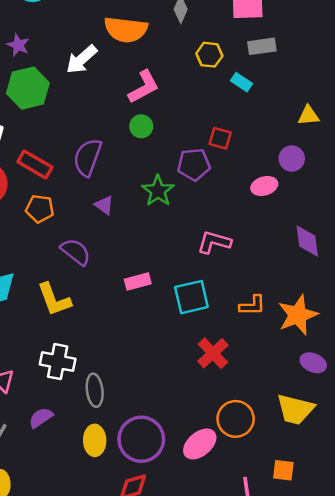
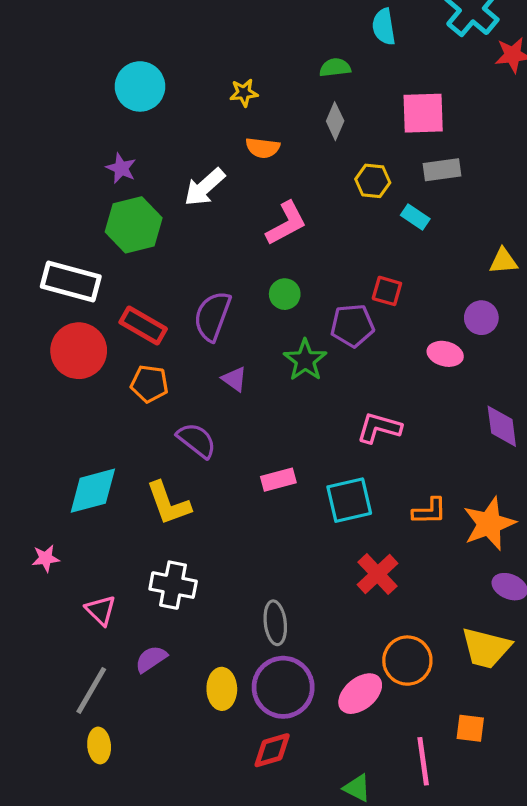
orange semicircle: (126, 30) -> (263, 148), size x0.6
green circle: (141, 126) -> (285, 294), moved
pink ellipse: (264, 186) -> (445, 354), turned 30
gray ellipse: (95, 390) -> (275, 623), moved

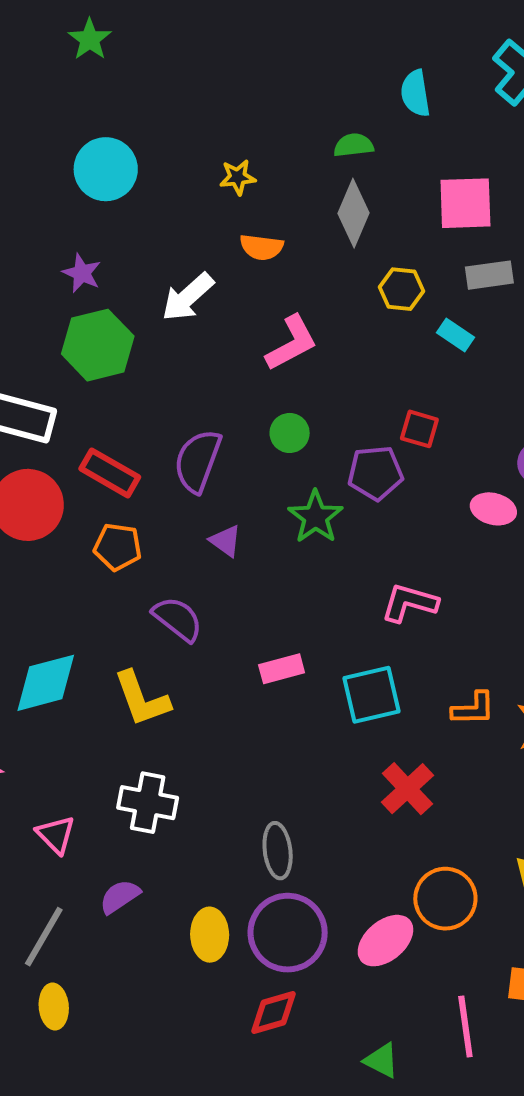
gray diamond: (335, 121) -> (354, 213), size x1.4

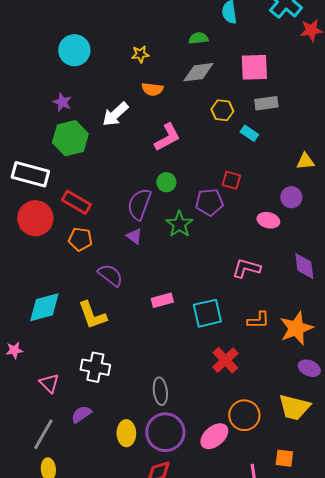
gray diamond: (354, 213) -> (198, 72), turned 60
purple semicircle: (198, 461) -> (139, 204), moved
pink L-shape: (409, 603) -> (246, 268), moved

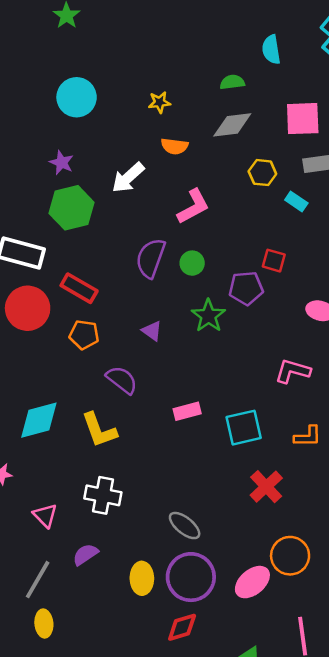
purple semicircle: (139, 204) -> (151, 258), moved
gray ellipse: (160, 391) -> (185, 526), turned -44

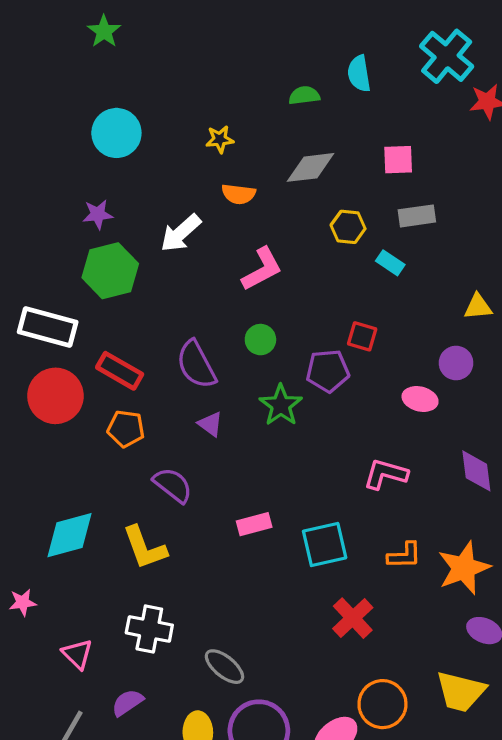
green semicircle: (232, 82) -> (304, 95), moved
pink square: (303, 119) -> (398, 160), size x0.7
purple star: (61, 163) -> (98, 214), turned -30
purple semicircle: (151, 258) -> (196, 365), moved, turned -48
gray ellipse: (185, 526) -> (224, 667), moved

